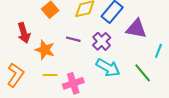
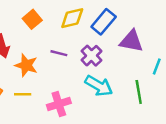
green line: (143, 73) -> (139, 92), turned 30
yellow line: (50, 75) -> (23, 94), moved

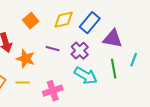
green line: (139, 92) -> (114, 69), moved

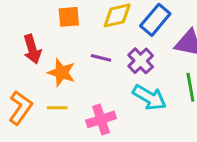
orange square: (31, 21) -> (69, 17), turned 35

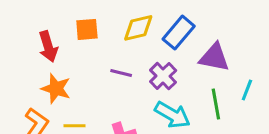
red arrow: (32, 49) -> (48, 47), moved
orange star: (61, 73) -> (56, 88), moved

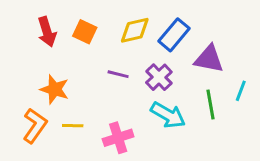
orange square: (87, 29) -> (85, 32), turned 30
red arrow: (48, 47) -> (47, 32), moved

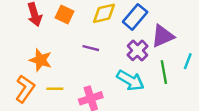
purple triangle: (209, 59) -> (163, 36), turned -35
purple cross: (159, 77) -> (138, 50), moved

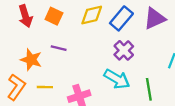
purple triangle: (163, 36) -> (155, 18), moved
purple line: (91, 48) -> (59, 48), moved
green line: (164, 72) -> (149, 89), moved

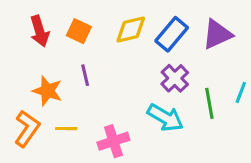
purple line: (59, 48) -> (85, 75), turned 63
green line: (149, 89) -> (209, 103), moved

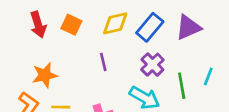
purple line: (85, 75) -> (103, 62), moved
orange star: (47, 91) -> (45, 75), turned -30

